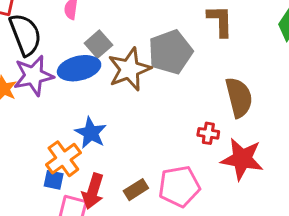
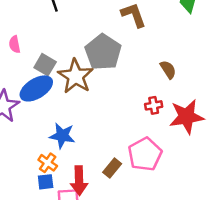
brown semicircle: (239, 97) -> (168, 70), size x0.6
orange cross: (63, 159) -> (48, 163), size x0.7

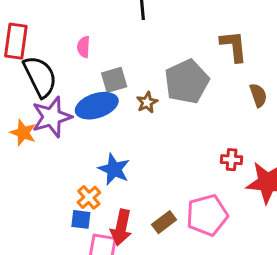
gray square: (45, 65) -> (114, 80), turned 30
brown semicircle: (168, 70) -> (258, 95), moved
brown star: (76, 76) -> (147, 102), size x0.5

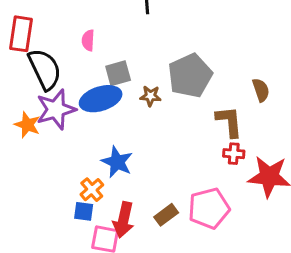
brown L-shape: (234, 46) -> (229, 122), moved
brown star: (147, 102) -> (150, 96), turned 30

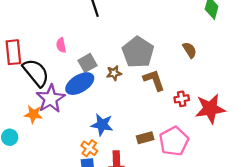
brown L-shape: (229, 122) -> (154, 80), moved
brown rectangle: (166, 215) -> (145, 138), moved, turned 35

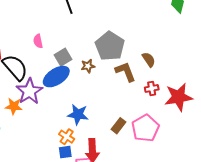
brown semicircle: (190, 50) -> (149, 60), moved
brown rectangle: (145, 138) -> (119, 126), turned -35

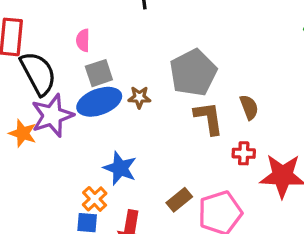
gray square: (63, 57) -> (99, 73), moved
brown star: (88, 66) -> (139, 97), moved

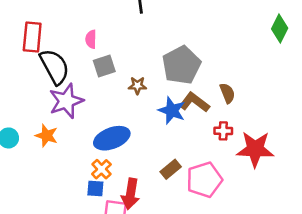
blue ellipse: (99, 102) -> (112, 138), moved
brown L-shape: (209, 118) -> (194, 102), turned -44
orange star: (23, 133) -> (47, 136), moved
blue star: (120, 168) -> (172, 111), moved

